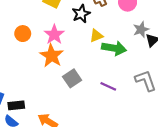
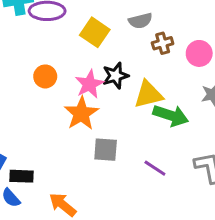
black star: (81, 14) -> (115, 76), moved
yellow triangle: (96, 36) -> (148, 94), size x1.5
gray square: (72, 78) -> (106, 150), turned 30

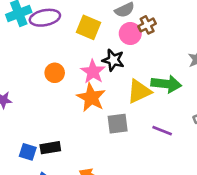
pink circle: (199, 53) -> (130, 34), moved
black star: (115, 76) -> (113, 60), turned -30
yellow triangle: (148, 94) -> (139, 91), moved
black rectangle: (21, 176) -> (50, 148), moved

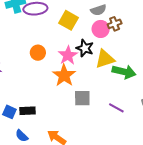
yellow triangle: (139, 91) -> (105, 59), moved

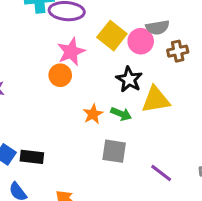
pink circle: (101, 29) -> (141, 41), moved
pink star: (68, 55) -> (71, 52), moved
green arrow: (124, 72) -> (121, 114), moved, size x0.6
orange star: (64, 75) -> (93, 114), size x0.6

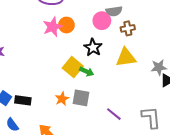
yellow square: (112, 36) -> (73, 67), moved
orange circle: (60, 75) -> (66, 25), moved
yellow triangle: (156, 100) -> (126, 57), moved
orange star: (93, 114) -> (62, 99), moved

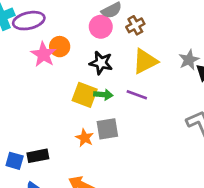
purple line: (114, 114) -> (137, 95), moved

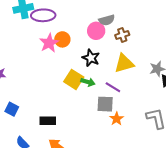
gray square: (107, 129) -> (105, 104), moved
orange star: (85, 138) -> (117, 119), moved
black rectangle: (38, 156) -> (48, 121), moved
blue square: (15, 161) -> (12, 109), moved

